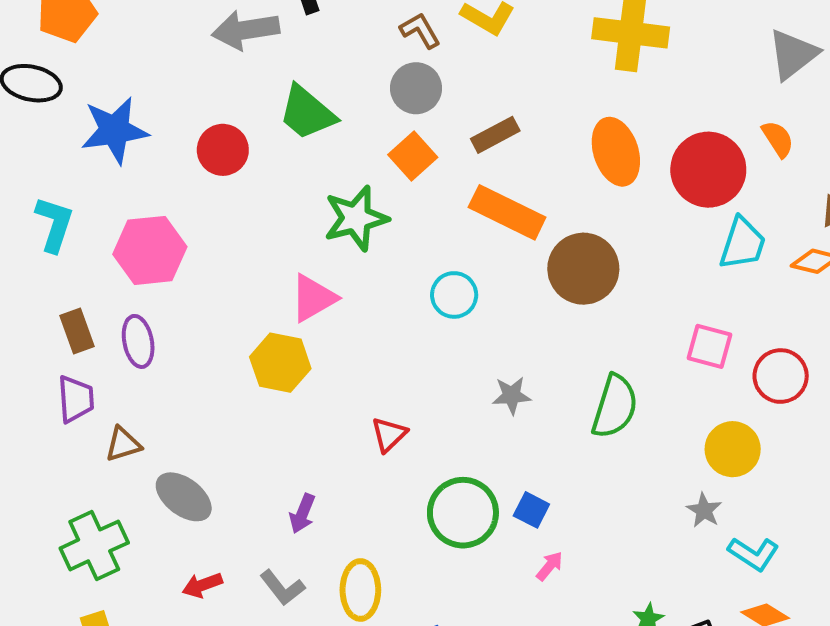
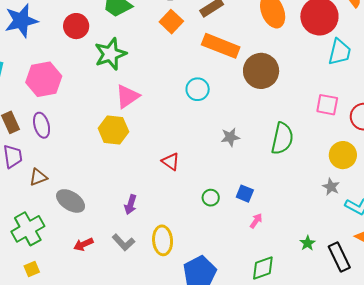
green star: (356, 218) -> (110, 54), moved
red triangle: (389, 435) -> (171, 162), turned -36
green circle: (463, 513) -> (211, 198), size x0.5

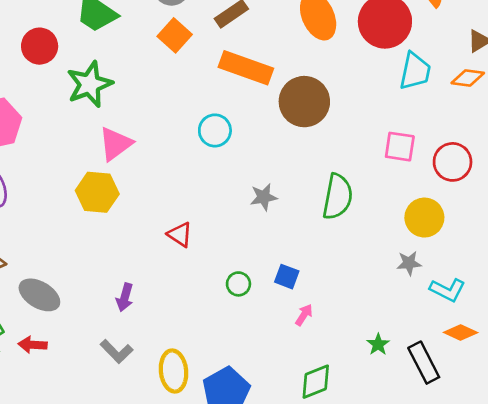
gray star: (331, 187) -> (409, 263), turned -30
yellow ellipse: (163, 240) -> (174, 371), moved
red arrow: (83, 244) -> (33, 345), moved, turned 30

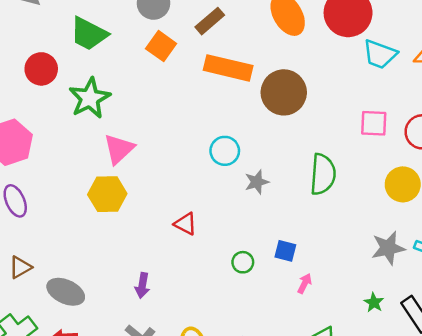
cyan trapezoid: (415, 71) -> (380, 54), turned 105
cyan circle: (215, 130) -> (225, 151), moved
gray star: (409, 263) -> (388, 248), moved, size x1.5

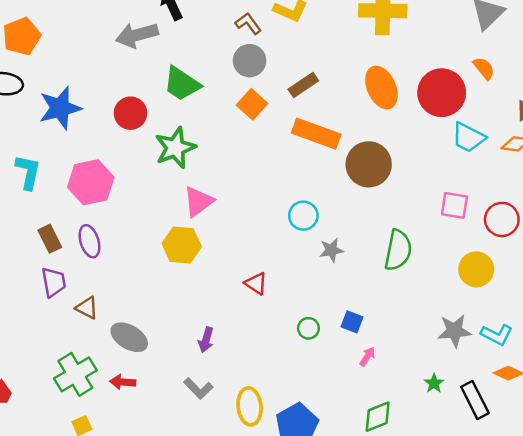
brown triangle: (20, 267) -> (87, 308), turned 50

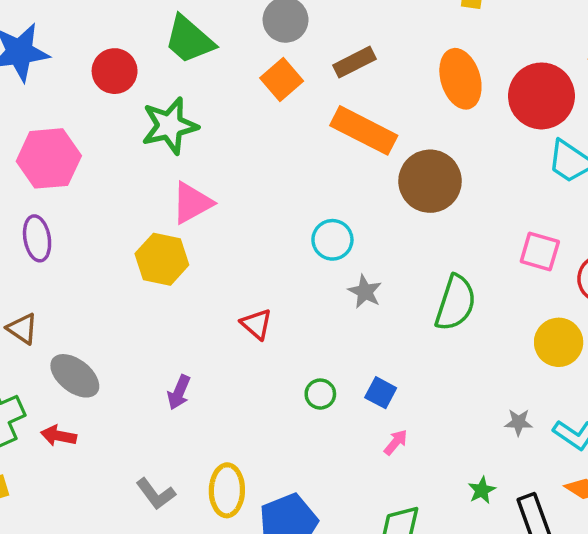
gray star: (332, 250) -> (365, 292), turned 30
gray star: (454, 331) -> (519, 422), size x0.6
gray L-shape: (198, 388) -> (156, 494), moved

